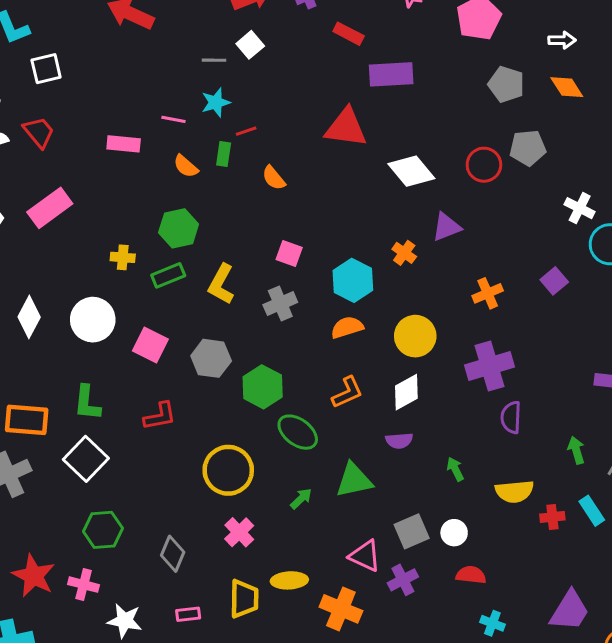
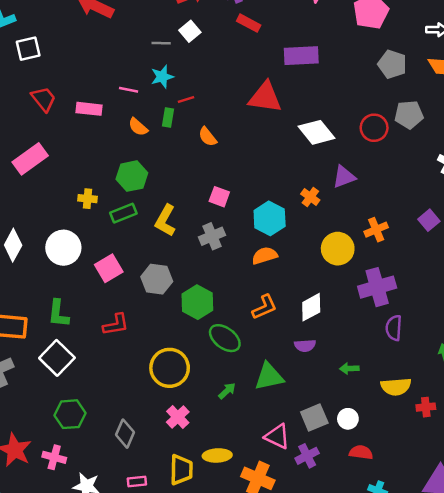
red rectangle: (349, 34) -> (249, 23), moved
red trapezoid: (39, 132) -> (44, 99), moved
yellow circle: (415, 336) -> (338, 249), moved
pink square: (150, 345) -> (109, 268), turned 32
green arrow: (455, 469) -> (349, 368), turned -66

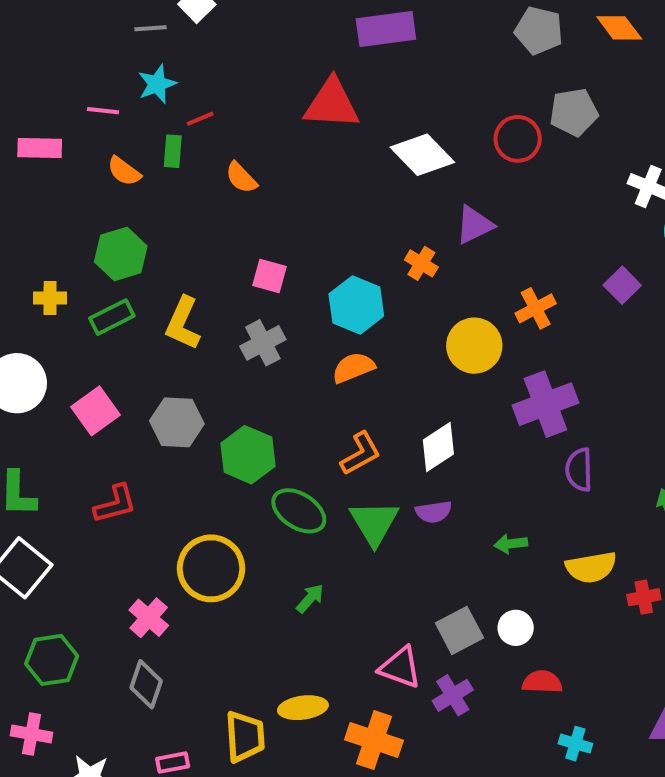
green triangle: (269, 377) -> (374, 523), moved, turned -44
pink cross: (178, 417) -> (149, 618), moved

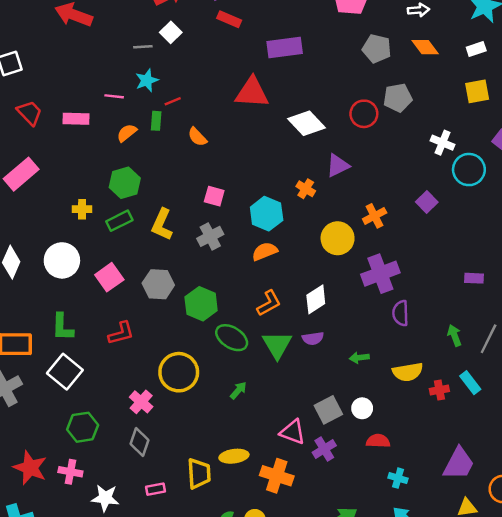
orange semicircle: (124, 171) -> (127, 133), turned 105

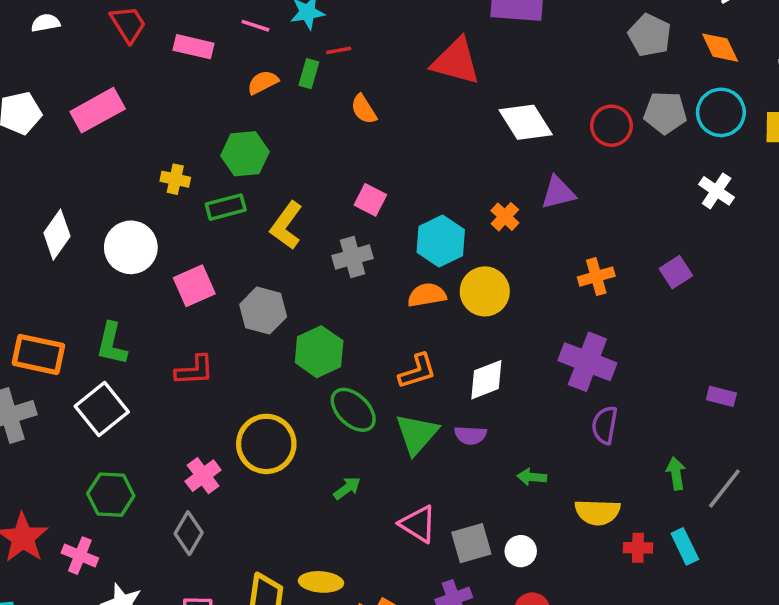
cyan circle: (469, 170) -> (721, 112), moved
yellow circle: (338, 238) -> (485, 291), moved
purple cross: (380, 274) -> (587, 362), turned 30
pink triangle: (293, 432) -> (418, 524), moved

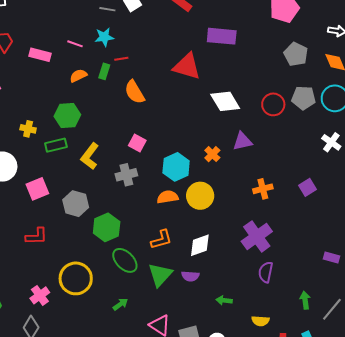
orange semicircle: (364, 109) -> (135, 92), size x1.4
purple cross: (587, 362) -> (257, 236), turned 32
yellow semicircle: (597, 512) -> (261, 321), size x0.7

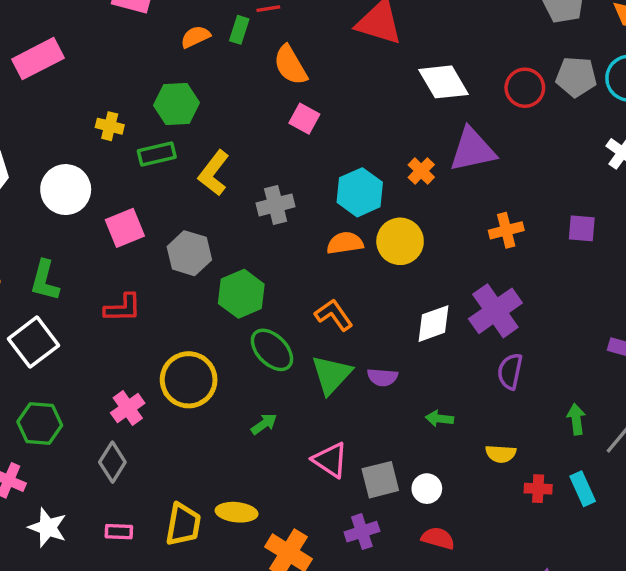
purple triangle: (243, 141) -> (472, 150), size x1.4
pink square: (137, 143) -> (304, 119), moved
purple square: (308, 187) -> (582, 228), turned 36
orange L-shape: (161, 240) -> (334, 315), turned -110
white diamond: (200, 245) -> (434, 324), moved

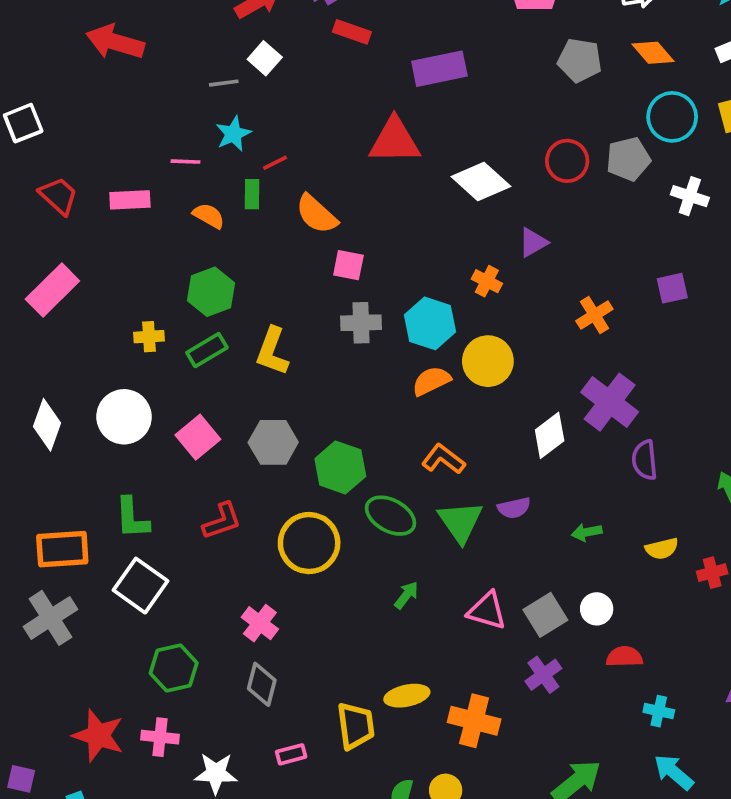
orange semicircle: (195, 37) -> (209, 216), turned 72
gray pentagon: (576, 77) -> (628, 159), moved
purple triangle: (472, 150) -> (533, 242), size x0.6
gray cross: (276, 205) -> (361, 323), moved, turned 30
yellow circle: (189, 380) -> (309, 543), moved

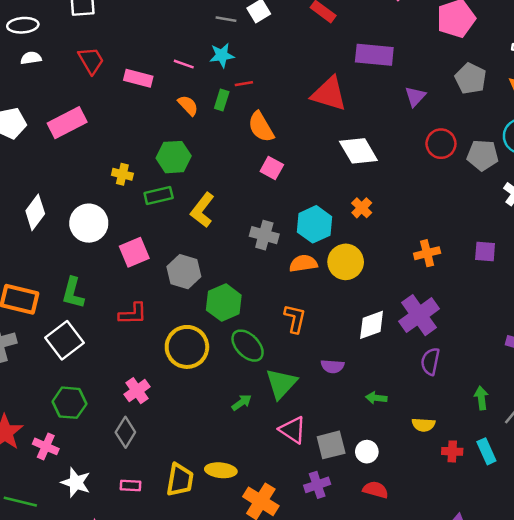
white diamond: (481, 182) -> (358, 151), moved
purple triangle: (533, 242) -> (415, 96), moved, turned -35
gray cross: (361, 323) -> (264, 235), moved
orange L-shape: (443, 459) -> (295, 319), turned 48
green triangle: (460, 522) -> (281, 384), moved

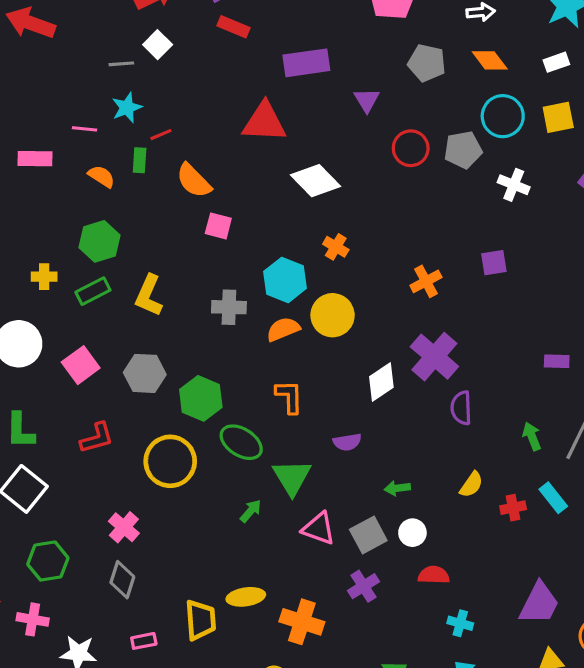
green arrow: (376, 398) -> (397, 488), moved
yellow semicircle: (423, 425) -> (471, 485), turned -45

